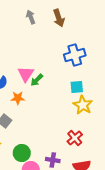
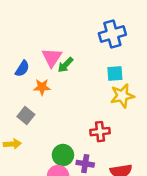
yellow star: (83, 105) -> (122, 96), turned 30
red cross: (75, 138) -> (100, 132), moved, turned 35
green circle: (22, 153) -> (63, 155), moved

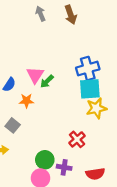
blue cross: (112, 34) -> (88, 68), moved
cyan square: (115, 74) -> (90, 89), size x1.5
red cross: (100, 132) -> (77, 139), turned -35

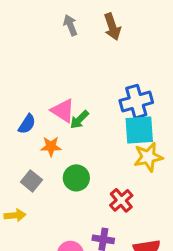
pink triangle: (35, 75) -> (63, 111), turned -30
green circle: (45, 160) -> (76, 178), moved

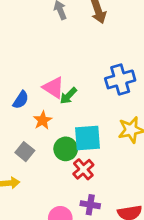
cyan square: (139, 130) -> (87, 138), moved
orange star: (51, 146) -> (43, 120), turned -30
red cross: (121, 200) -> (83, 169), moved

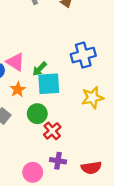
pink triangle: (53, 88) -> (15, 62), moved
cyan square: (87, 138) -> (49, 84), moved

